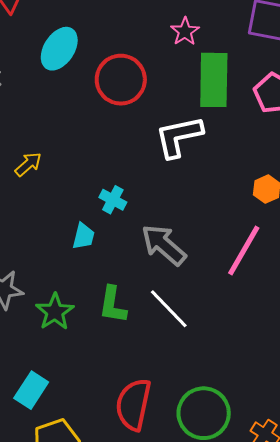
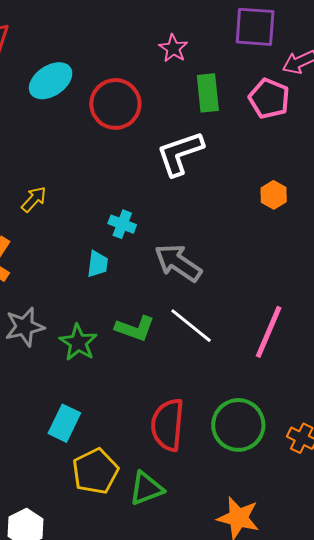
cyan ellipse: (59, 49) -> (51, 81), turned 30
green rectangle: (214, 80) -> (208, 93), size x0.7
pink line: (244, 250) -> (269, 332), moved
green L-shape: (113, 305) -> (135, 328), turned -72

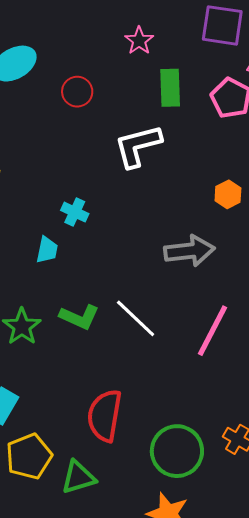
red circle: (115, 104) -> (77, 92), size x0.6
gray arrow: (178, 263) -> (189, 251), moved, turned 135
green circle: (238, 425) -> (177, 451), moved

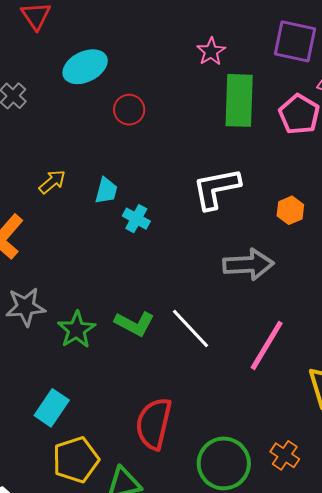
green rectangle: (170, 88) -> (239, 100), size x1.4
red circle: (77, 92) -> (129, 110), moved
white L-shape: (138, 146) -> (216, 188), moved
cyan trapezoid: (47, 250) -> (106, 191), moved

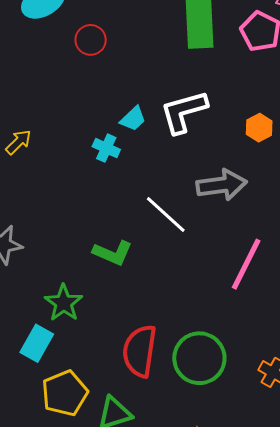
yellow arrow: (52, 182) -> (19, 142), moved
cyan trapezoid: (106, 191) -> (133, 119), moved, turned 36
white line: (191, 329) -> (166, 214), moved
green star: (77, 330) -> (64, 303), moved
green circle: (224, 463) -> (199, 358), moved

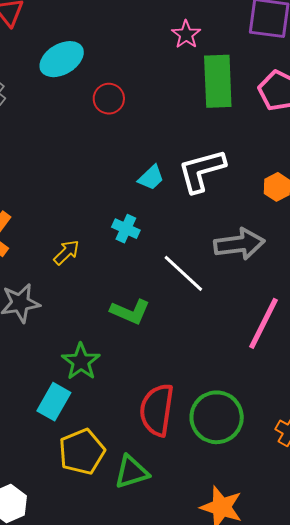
yellow arrow: (19, 142) -> (66, 252), moved
cyan cross: (106, 148) -> (126, 229), moved

